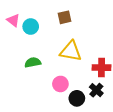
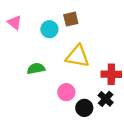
cyan circle: (31, 27) -> (49, 29), moved

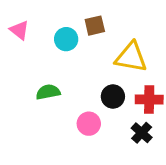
yellow triangle: (78, 56) -> (131, 57), moved
black circle: (84, 108) -> (113, 96), moved

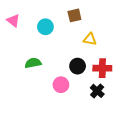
brown square: (95, 26) -> (74, 15), moved
yellow triangle: (131, 57) -> (90, 39), size x0.6

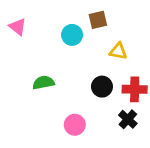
cyan circle: (45, 27) -> (72, 35), moved
pink circle: (61, 85) -> (75, 125), moved

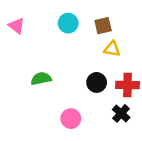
brown square: (98, 20) -> (103, 26), moved
cyan circle: (72, 35) -> (68, 23), moved

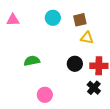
pink triangle: (17, 26) -> (13, 20), turned -40
pink circle: (71, 119) -> (45, 95), moved

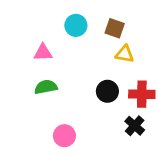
pink triangle: (13, 20) -> (43, 53), moved
brown square: (80, 20) -> (115, 28), turned 32

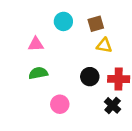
brown square: (115, 28) -> (96, 24), turned -35
pink circle: (64, 136) -> (60, 104), moved

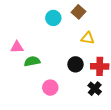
brown square: (96, 24) -> (79, 12), moved, turned -32
pink triangle: (36, 44) -> (17, 47), moved

